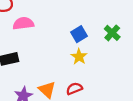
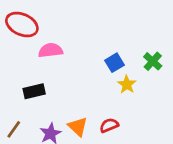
yellow star: (79, 57) -> (127, 84), moved

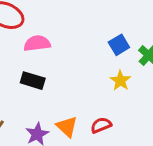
blue square: (115, 63) -> (119, 45), moved
black rectangle: (34, 91) -> (33, 81), moved, turned 30

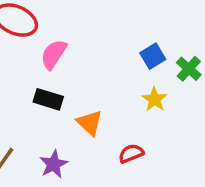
pink semicircle: (37, 43) -> (54, 54), turned -50
orange triangle: (67, 127) -> (90, 123), moved

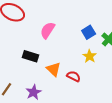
pink semicircle: (54, 54) -> (48, 30), moved
red semicircle: (131, 153) -> (74, 76), moved, turned 48

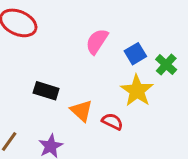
pink semicircle: (48, 30) -> (97, 41), moved
yellow star: (90, 56) -> (137, 91), size x1.5

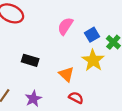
orange triangle: (81, 111) -> (66, 74), moved
red semicircle: (112, 122) -> (76, 98), moved

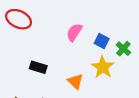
blue square: (92, 35) -> (102, 41), turned -32

